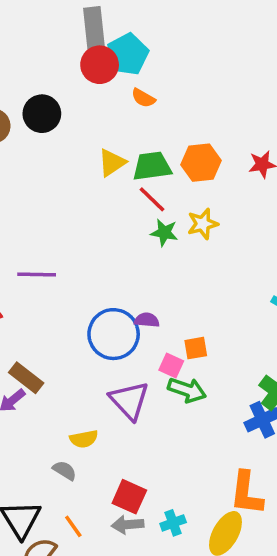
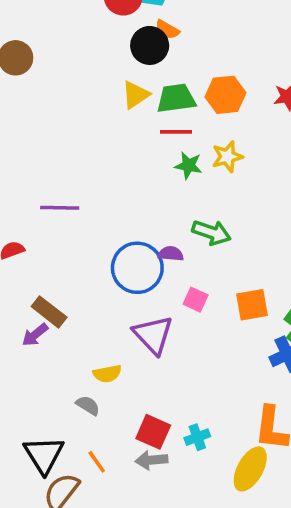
black circle: (42, 114) -> (150, 45), moved
red line: (152, 199) -> (176, 132), turned -44
orange square: (196, 348) -> (252, 305), moved, size x1.4
green arrow: (187, 390) -> (211, 232), moved
cyan cross: (173, 523) -> (197, 437), moved

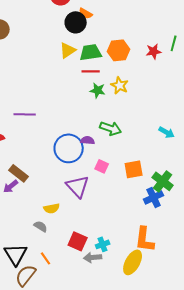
yellow star: (227, 157) -> (120, 85), turned -30
gray arrow: (151, 460) -> (93, 257), moved

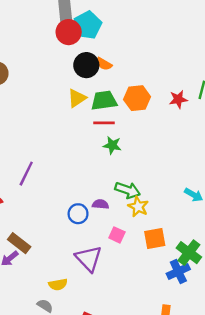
orange semicircle: (86, 13) -> (104, 64), moved
yellow star: (120, 85) -> (138, 207), moved
purple line: (25, 114) -> (26, 174), turned -65
blue circle: (69, 148) -> (78, 214), size x0.6

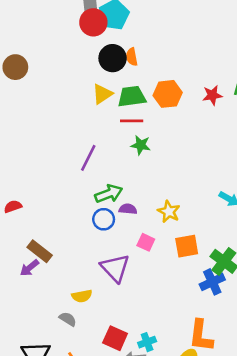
orange semicircle: (104, 64) -> (132, 57), turned 49
purple line: (26, 174) -> (88, 158), moved
green arrow: (128, 190) -> (109, 194), moved, turned -40

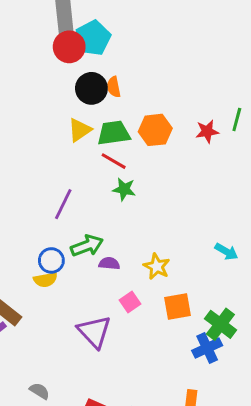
red line: (132, 121) -> (114, 161), turned 30
blue circle: (104, 219) -> (51, 260), moved
pink square: (146, 242) -> (130, 302), turned 30
yellow semicircle: (82, 296) -> (45, 280), moved

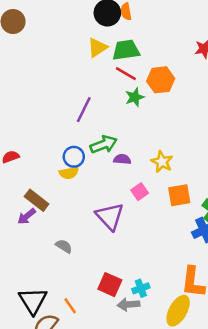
orange hexagon: (155, 130) -> (161, 80), moved
green star: (124, 189) -> (135, 97), turned -30
gray semicircle: (40, 391) -> (64, 246), moved

